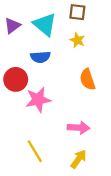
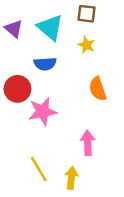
purple triangle: (12, 26) -> (14, 29), turned -42
pink arrow: (78, 128) -> (88, 143), turned -95
yellow arrow: (78, 159) -> (71, 178), moved, turned -30

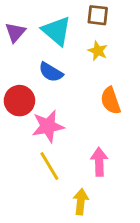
purple triangle: (14, 29) -> (15, 32), turned 30
blue semicircle: (45, 64) -> (51, 72), turned 35
yellow line: (39, 169) -> (49, 166), moved

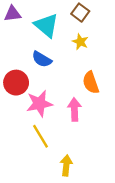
brown square: (98, 15) -> (80, 13), turned 30
purple triangle: (15, 32) -> (13, 14), moved, turned 42
pink arrow: (99, 162) -> (74, 109), moved

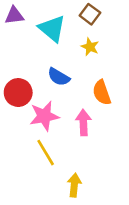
blue semicircle: (42, 59) -> (59, 77), moved

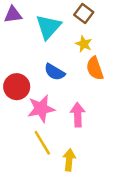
cyan triangle: (52, 29) -> (48, 27), turned 32
orange semicircle: (102, 93) -> (95, 68), moved
yellow arrow: (74, 185) -> (69, 160), moved

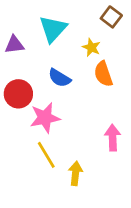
brown square: (84, 13) -> (111, 17), moved
purple triangle: (13, 15) -> (14, 45), moved
pink arrow: (78, 115) -> (113, 138), moved

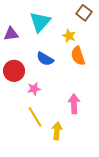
pink star: (45, 118) -> (34, 89), size x0.6
pink arrow: (113, 138) -> (74, 104), moved

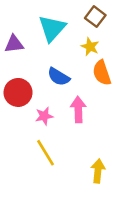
brown square: (84, 13) -> (95, 17), moved
pink arrow: (74, 104) -> (78, 109), moved
yellow arrow: (57, 131) -> (98, 171), moved

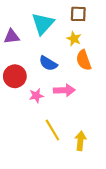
brown square: (95, 17) -> (78, 14), turned -35
pink arrow: (78, 109) -> (64, 90), turned 90
yellow line: (46, 153) -> (52, 130), moved

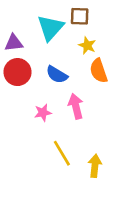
brown square: (78, 14) -> (80, 16), moved
red circle: (15, 76) -> (17, 72), moved
pink arrow: (64, 90) -> (76, 106), turned -102

